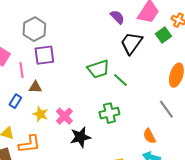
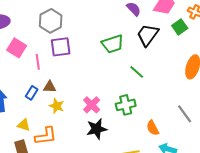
green trapezoid: (98, 69) -> (113, 44), moved
brown triangle: (35, 87) -> (50, 87), moved
gray line: (166, 109) -> (185, 114), moved
pink cross: (64, 116) -> (92, 105), moved
orange semicircle: (149, 136) -> (153, 128), moved

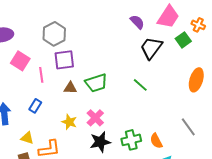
green trapezoid: (113, 44) -> (96, 83), moved
brown triangle: (50, 87) -> (70, 88), moved
green cross: (126, 105) -> (131, 140), moved
yellow star: (57, 106) -> (69, 122), moved

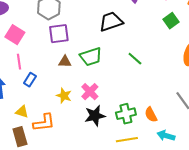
green square: (183, 40) -> (171, 21), moved
black trapezoid: (151, 48) -> (111, 22), moved, turned 35
pink line: (41, 75) -> (19, 62), moved

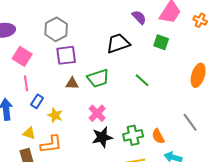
green square: (171, 21) -> (161, 42), moved, turned -35
yellow star: (64, 96) -> (55, 115), moved

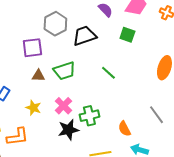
gray hexagon: (56, 29) -> (55, 24), moved
yellow star: (55, 115) -> (33, 108), moved
green cross: (133, 135) -> (89, 116), moved

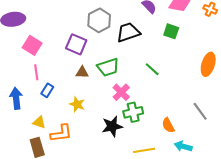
purple square: (32, 48) -> (76, 44), turned 30
pink cross: (63, 106) -> (121, 92), moved

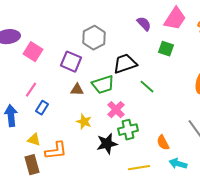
black trapezoid: (128, 32) -> (125, 64), moved
pink square: (32, 45) -> (33, 52), moved
pink line: (36, 72) -> (31, 90), turned 42
yellow star: (77, 104) -> (84, 122), moved

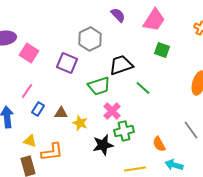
pink trapezoid: (175, 19) -> (154, 20), moved
purple semicircle: (144, 24) -> (118, 15), moved
brown triangle: (77, 90) -> (61, 113), moved

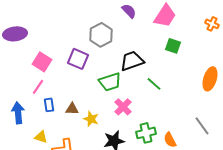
pink square: (29, 53) -> (42, 62), moved
blue rectangle: (38, 109) -> (49, 105), turned -40
green cross: (124, 131) -> (146, 133), moved

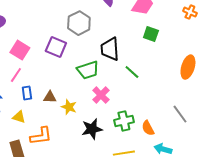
black trapezoid: (132, 61) -> (110, 49), turned -75
yellow triangle: (41, 137) -> (19, 117), moved

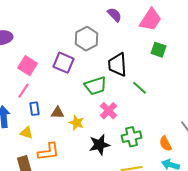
orange semicircle: (148, 128) -> (166, 144), moved

